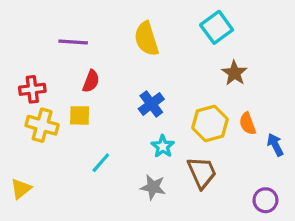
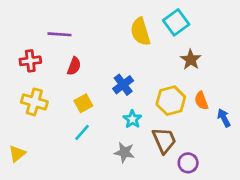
yellow semicircle: (146, 39) -> (140, 32), moved
red cross: (32, 89) -> (30, 61), moved
yellow square: (80, 115) -> (83, 103), moved, turned -30
purple circle: (265, 200) -> (188, 163), moved

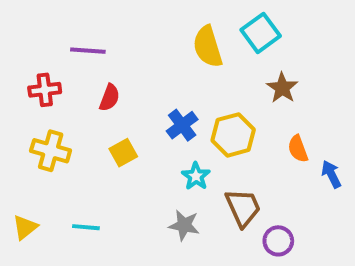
yellow hexagon: (171, 101) -> (233, 135), moved
cyan line: (82, 132) -> (86, 227), moved, turned 54

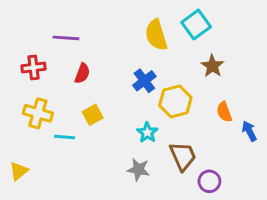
blue cross: (182, 125) -> (144, 81), moved
cyan line: (86, 227) -> (65, 137), moved

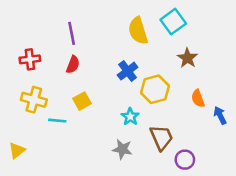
purple line: (66, 38) -> (72, 33), moved, turned 75

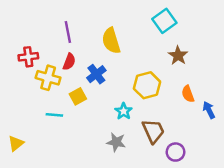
yellow semicircle: (138, 31) -> (111, 41), moved
blue cross: (128, 71) -> (96, 74), moved
yellow cross: (34, 100) -> (48, 78), moved

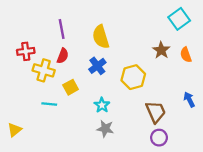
cyan square: (164, 21) -> (179, 19), moved
blue cross: (96, 74) -> (97, 66), moved
orange semicircle: (188, 94) -> (186, 55), moved
cyan star: (124, 111) -> (102, 105), moved
brown trapezoid: (153, 131) -> (156, 112), moved

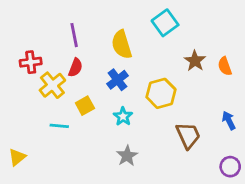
cyan square: (179, 19) -> (165, 23), moved
yellow cross: (44, 70) -> (52, 85), turned 35
cyan star: (102, 105) -> (123, 116), moved
gray star: (105, 129) -> (127, 156), turned 30
purple circle: (159, 138) -> (230, 167), moved

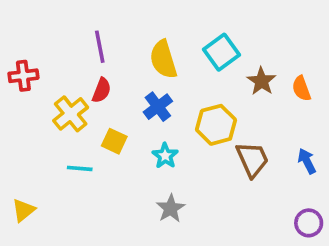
cyan square: (165, 23) -> (221, 52), moved
red cross: (31, 62) -> (23, 76), moved
yellow square: (85, 106) -> (114, 141), turned -36
brown trapezoid: (188, 135) -> (252, 159), moved

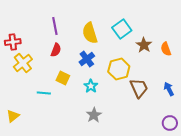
yellow cross: (71, 114) -> (23, 63), moved

